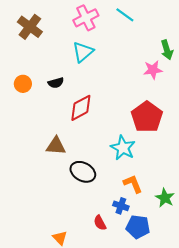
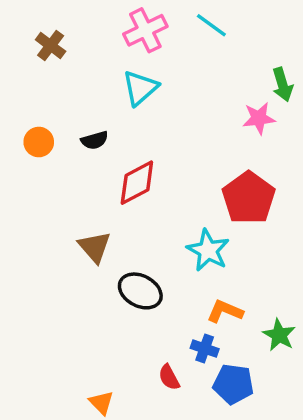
brown cross: (30, 27) -> (51, 46), size x0.7
brown triangle: (56, 146) -> (95, 247), turned 45
orange L-shape: (133, 184) -> (225, 311), turned -45

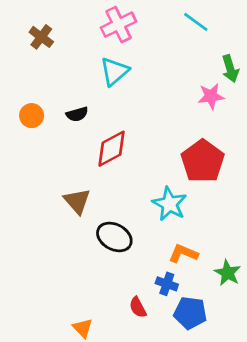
cyan line: (211, 25) -> (196, 22), moved

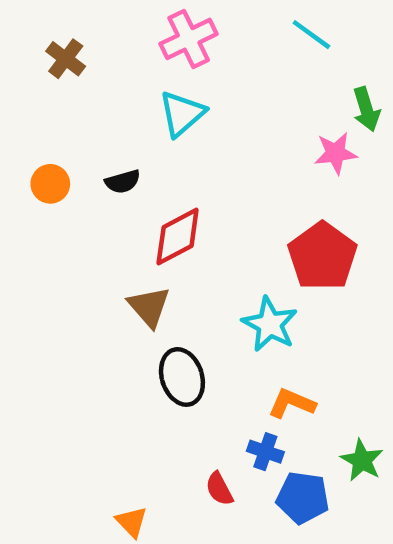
brown triangle: (77, 201) -> (149, 307), moved
black ellipse: (114, 237) -> (182, 377), turned 44
green star: (227, 273) -> (362, 460), moved

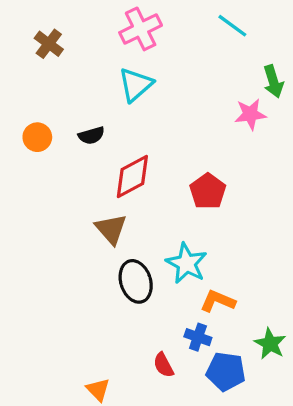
red pentagon: (322, 256) -> (208, 191), moved, size x0.7
cyan star: (270, 324) -> (186, 263), moved

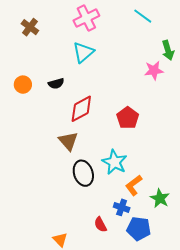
orange L-shape: (218, 301) -> (134, 185), turned -60
green star: (270, 344) -> (160, 198), moved

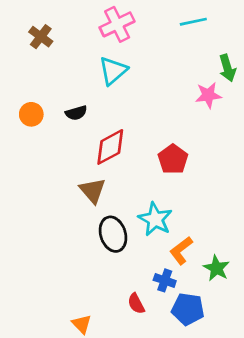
cyan line: (143, 16) -> (193, 22), turned -48

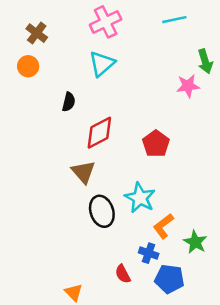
black semicircle: (76, 113) -> (69, 102), turned -60
orange circle: (31, 114) -> (28, 66), moved

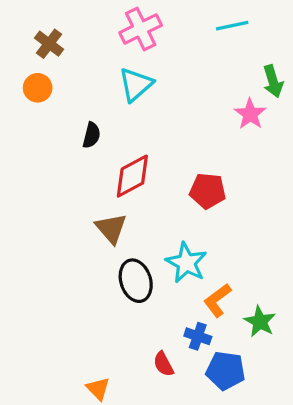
pink star: (188, 86) -> (250, 114), turned -30
red pentagon: (156, 144) -> (208, 191), turned -30

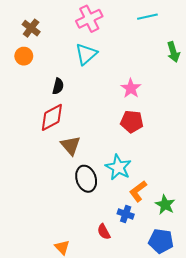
pink star: (250, 114) -> (131, 88), moved
red diamond: (132, 176) -> (52, 117), moved
blue pentagon: (226, 371) -> (161, 241), moved

